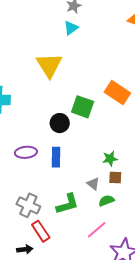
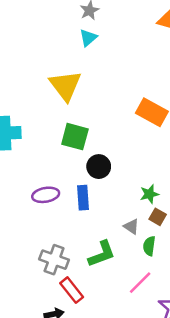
green square: (83, 107) -> (75, 137), moved
black circle: (60, 123) -> (99, 167), moved
brown square: (115, 178) -> (158, 217), turned 32
green semicircle: (106, 201) -> (149, 246), turned -56

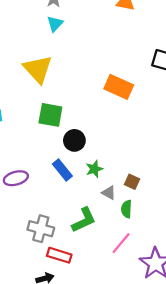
green star: (149, 194) -> (94, 169), moved
purple ellipse: (46, 195) -> (16, 178), moved
blue rectangle: (83, 198) -> (62, 170), turned -30
red rectangle: (72, 290) -> (59, 255), turned -30

